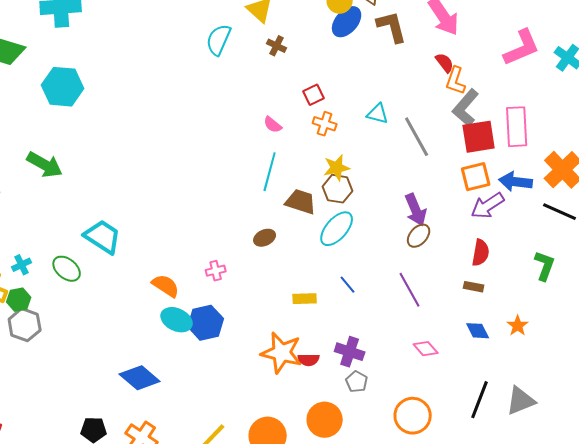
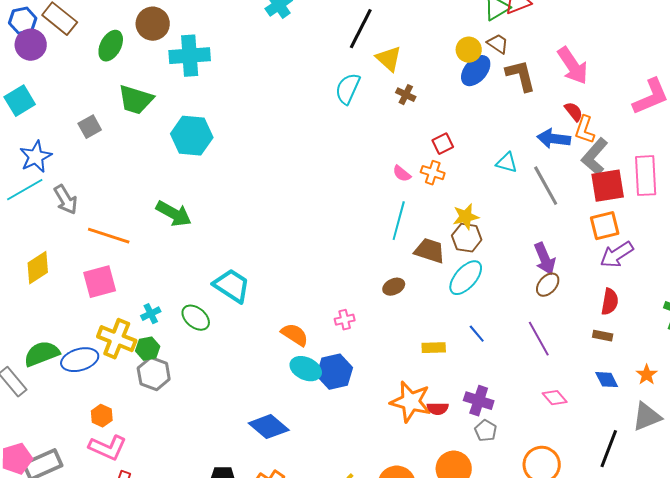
orange cross: (325, 124) -> (433, 173), moved
blue arrow: (516, 182) -> (554, 139), moved
gray triangle: (521, 401) -> (647, 417), moved

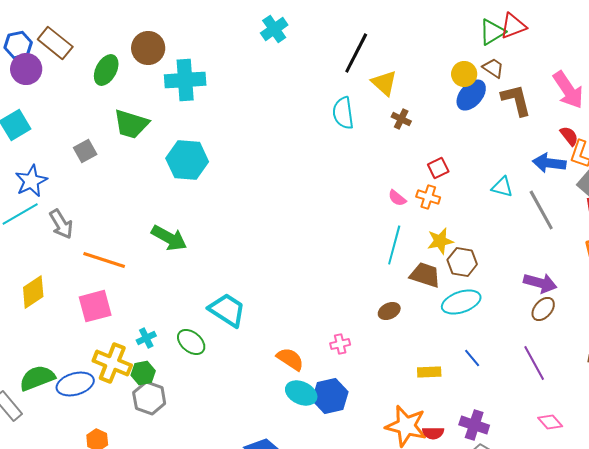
cyan semicircle: (348, 89) -> (343, 113), turned -32
yellow star: (466, 217) -> (440, 241), moved
purple arrow: (545, 259) -> (540, 283), turned -52
cyan ellipse: (466, 278) -> (461, 302), turned 30

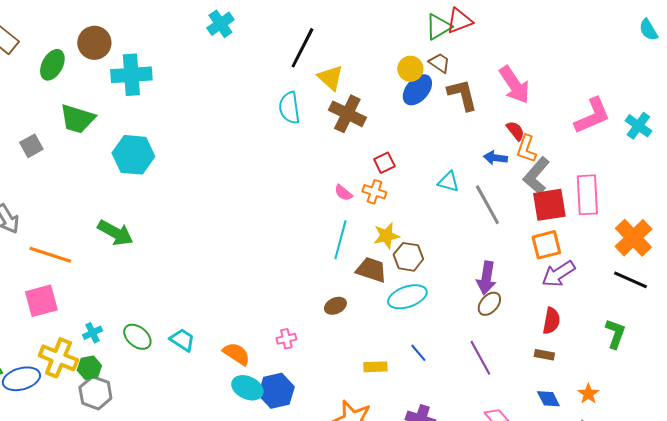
brown cross: (401, 119) -> (347, 114), size x1.8
blue arrow: (549, 163) -> (495, 158), size x0.7
purple arrow: (540, 283) -> (486, 278), turned 84
cyan trapezoid: (227, 310) -> (182, 340), moved, size x0.7

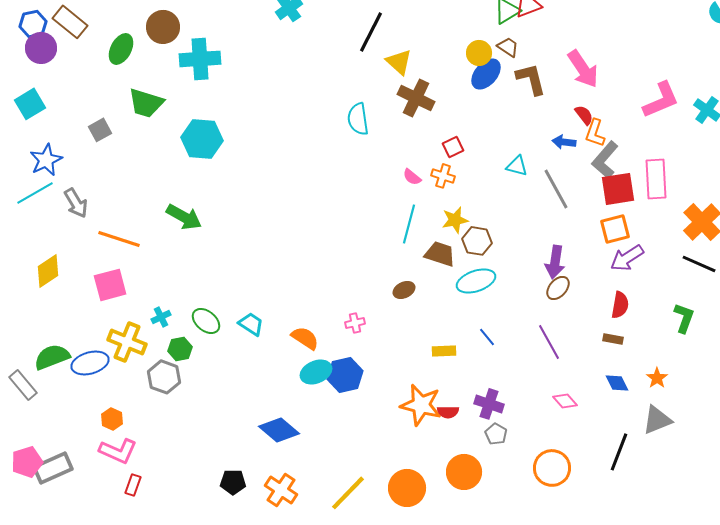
cyan semicircle: (289, 108) -> (358, 119), moved
green hexagon: (89, 368) -> (180, 349), moved
cyan ellipse: (247, 388) -> (316, 372), turned -48

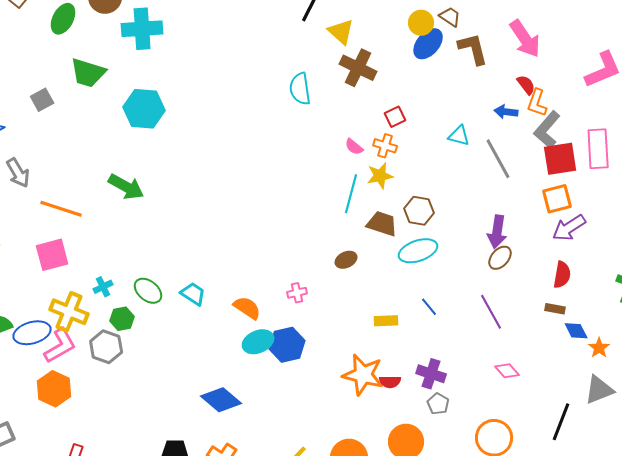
yellow star: (455, 220) -> (380, 176), moved
blue diamond: (617, 383) -> (576, 331), moved
orange hexagon: (112, 419) -> (54, 389), size x1.6
pink L-shape: (118, 451) -> (60, 346), moved, turned -54

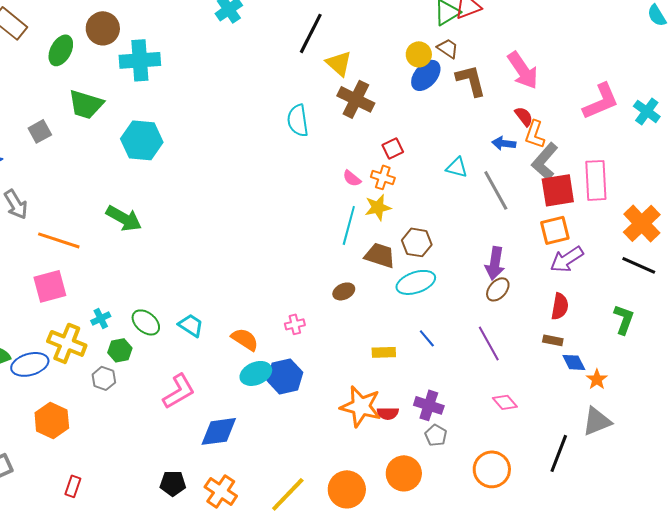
pink L-shape: (60, 346) -> (179, 391), moved
gray hexagon: (106, 347) -> (104, 378), size x0.7
blue diamond: (221, 400) -> (219, 431), turned -48

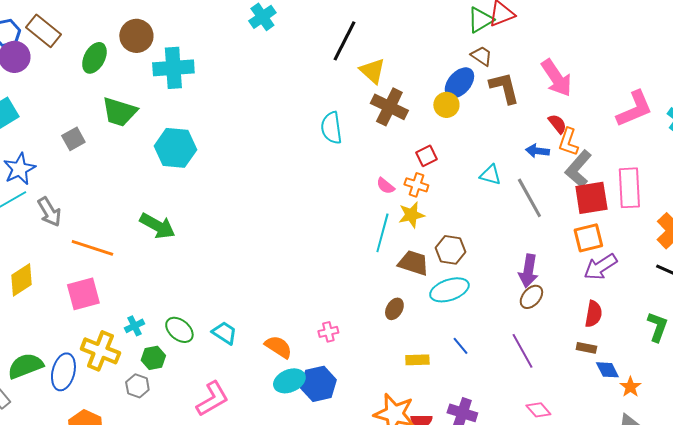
yellow circle: (419, 54) -> (446, 105), moved
brown ellipse: (344, 291) -> (394, 309), moved, turned -35
blue ellipse: (30, 364) -> (63, 372), turned -60

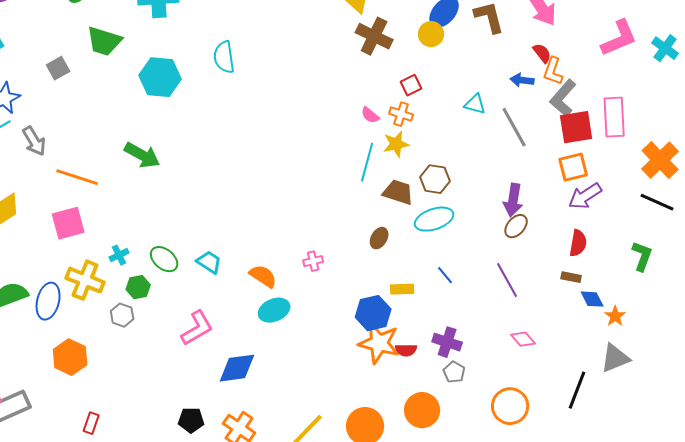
cyan semicircle: (331, 128) -> (224, 57), moved
blue hexagon: (318, 384) -> (373, 313), moved

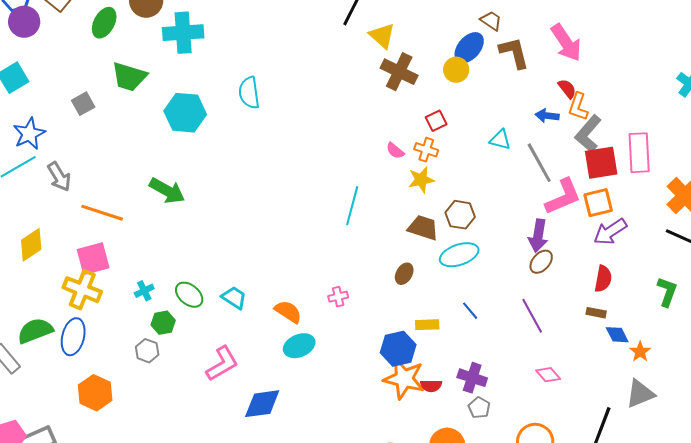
pink L-shape: (619, 38) -> (563, 197), moved
cyan line: (367, 162) -> (352, 206), moved
yellow cross: (85, 280) -> (82, 290), moved

